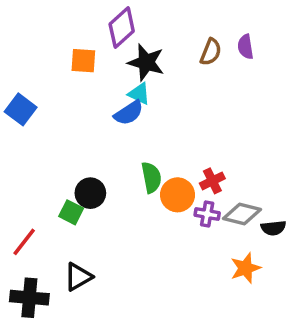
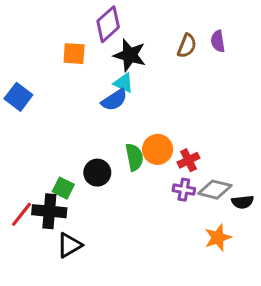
black circle: (90, 193) -> (97, 173), moved
orange circle: (178, 195) -> (158, 149), moved
black cross: (29, 298) -> (49, 211), moved

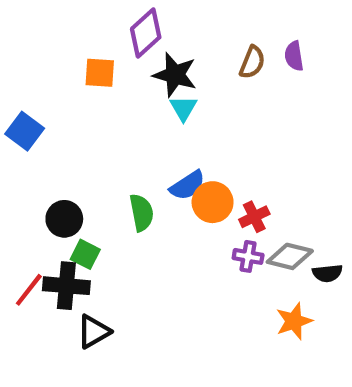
cyan triangle: (124, 83) -> (183, 108), moved, turned 35
blue semicircle: (114, 100) -> (187, 185), moved
green semicircle: (134, 157) -> (142, 213), moved
black circle: (97, 173) -> (64, 219), moved

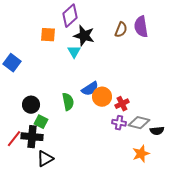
purple semicircle: (294, 56) -> (141, 27), size x1.5
cyan triangle: (183, 108) -> (74, 52), moved

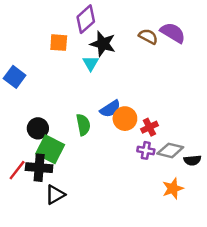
purple semicircle: (141, 27) -> (173, 33), turned 130
brown semicircle: (121, 30) -> (148, 36), turned -84
green square: (41, 122) -> (50, 149), size x1.6

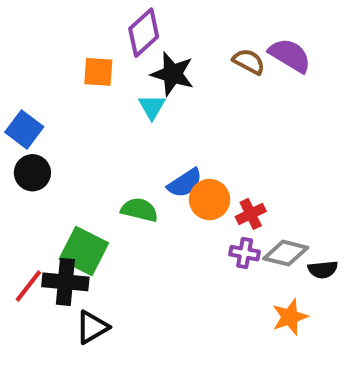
green semicircle: (83, 125) -> (140, 210), turned -65
black circle: (38, 128) -> (32, 173), moved

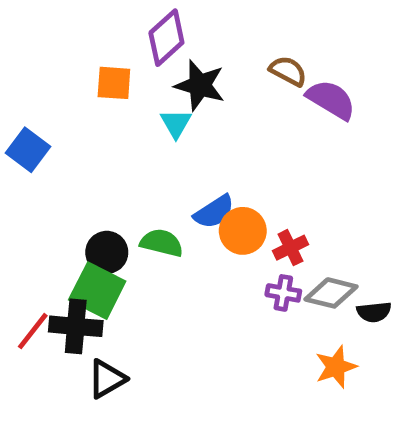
purple semicircle: (290, 55) -> (331, 100), moved
black circle: (32, 173) -> (107, 252), moved

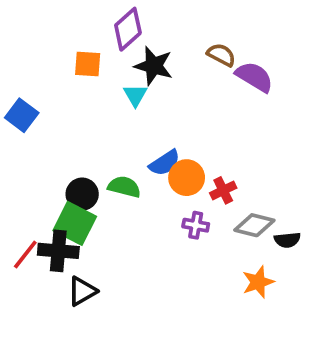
purple cross: (283, 293) -> (196, 225), moved

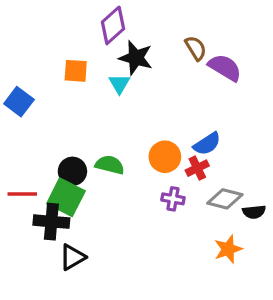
brown semicircle: (221, 55) -> (196, 48), turned 30
orange square: (88, 64) -> (76, 71), moved
blue semicircle: (165, 163) -> (207, 144), moved
red line: (25, 255) -> (22, 194), moved, turned 52

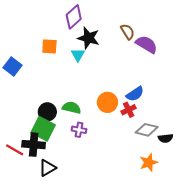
red line: (22, 194) -> (15, 150), moved, turned 30
purple cross: (173, 199) -> (79, 130), moved

